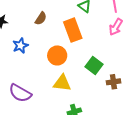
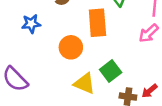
yellow triangle: (62, 83) -> (84, 83), moved

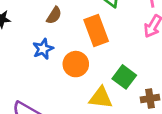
blue star: (31, 24) -> (43, 49), moved

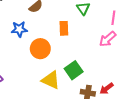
orange rectangle: (96, 31) -> (64, 28), size x0.6

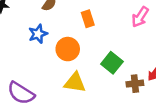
yellow triangle: (51, 80) -> (75, 83), moved

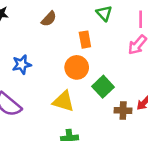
blue star: (38, 34) -> (22, 64), moved
orange circle: (68, 49) -> (77, 67), moved

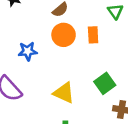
orange circle: (77, 67) -> (64, 35), moved

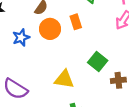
blue star: (28, 51) -> (21, 37), moved

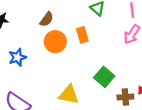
blue star: (21, 37) -> (17, 57), moved

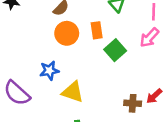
blue star: (17, 57) -> (49, 71), moved
green square: (104, 77) -> (115, 50), moved

